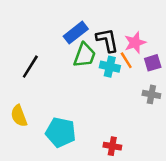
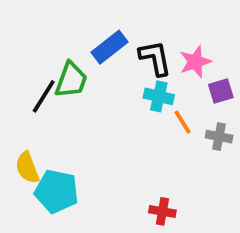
green trapezoid: (85, 55) -> (71, 80), moved
orange line: (126, 60) -> (183, 122), moved
cyan pentagon: (61, 132) -> (57, 191), moved

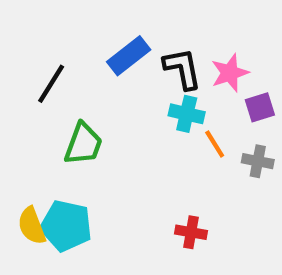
green trapezoid: (71, 80) -> (83, 144), moved
black line: (44, 96) -> (51, 84), moved
yellow semicircle: (27, 168) -> (32, 226), moved
red cross: (162, 211) -> (191, 232), moved

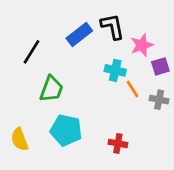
black L-shape: (182, 69) -> (113, 27), moved
cyan pentagon: (66, 226) -> (66, 130), moved

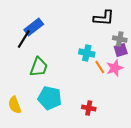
black L-shape: (113, 27) -> (104, 18), moved, turned 105
blue rectangle: (79, 35) -> (34, 27), moved
pink star: (142, 45) -> (115, 68), moved
gray cross: (159, 100) -> (120, 39), moved

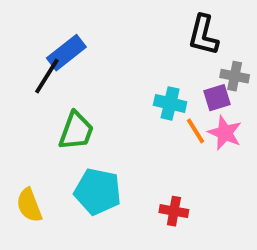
black L-shape: (104, 18) -> (203, 35), turned 100
purple square: (121, 50) -> (217, 98), moved
pink star: (115, 68) -> (225, 133), turned -30

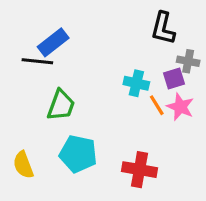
black line: (47, 76) -> (37, 61), turned 64
red cross: (174, 211) -> (139, 170), size x1.5

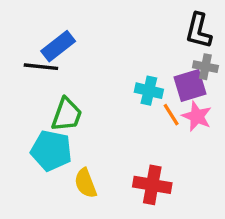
black L-shape: (163, 28) -> (199, 31), moved
purple square: (174, 79) -> (190, 86), size x1.4
cyan pentagon: (78, 154) -> (51, 151), moved
yellow semicircle: (23, 165) -> (85, 183), moved

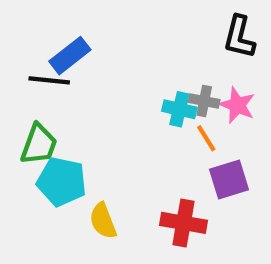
gray cross: (205, 67) -> (204, 101), moved
purple square: (190, 86) -> (229, 180), moved
green trapezoid: (67, 115) -> (39, 144), moved
pink star: (197, 116) -> (237, 105), moved

